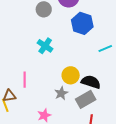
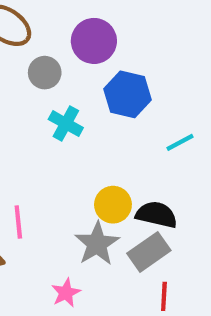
cyan cross: (45, 46) -> (66, 124), moved
gray star: (61, 93) -> (97, 244), size x1.5

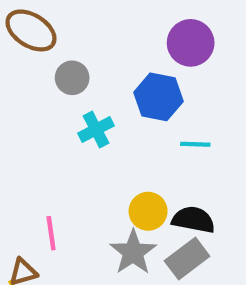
purple circle: (94, 41) -> (191, 43), moved
cyan cross: (66, 124) -> (96, 129), turned 36
cyan line: (180, 142) -> (195, 144), moved, turned 32

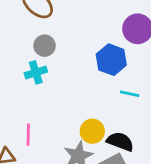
gray circle: (72, 78) -> (45, 46), moved
cyan cross: (96, 129) -> (36, 72), moved

